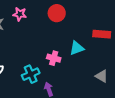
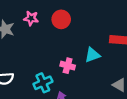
red circle: (57, 13) -> (61, 19), moved

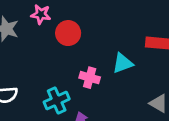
red circle: (61, 19) -> (68, 33), moved

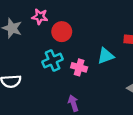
cyan cross: (57, 101) -> (53, 60), moved

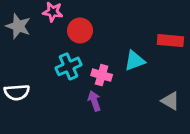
purple arrow: (73, 103) -> (94, 101), moved

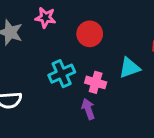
red circle: (80, 31) -> (90, 34), moved

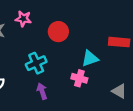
pink cross: (96, 82) -> (79, 78), moved
purple arrow: (88, 109) -> (42, 91), moved

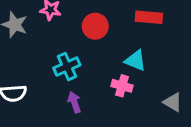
red rectangle: (119, 42) -> (149, 17), moved
cyan triangle: (90, 58) -> (135, 60), turned 42

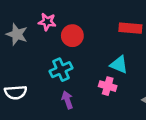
red circle: (95, 26) -> (72, 36), moved

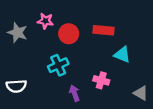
red rectangle: (130, 28) -> (104, 30), moved
cyan triangle: (119, 65) -> (122, 55), moved
purple arrow: (67, 100) -> (74, 93), moved

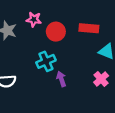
pink cross: (101, 80) -> (101, 79), moved, turned 32
purple arrow: (74, 93) -> (61, 79), moved

